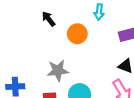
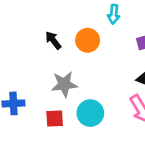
black arrow: (49, 19) -> (53, 40), moved

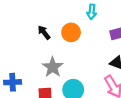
gray star: (64, 84) -> (53, 67), turned -30

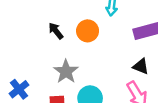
blue cross: (13, 82) -> (19, 89), turned -35

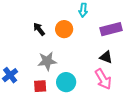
gray star: (66, 71) -> (47, 61), turned 30

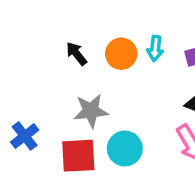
cyan arrow: (83, 10) -> (155, 48), moved
red square: (40, 86) -> (78, 156), size x1.5

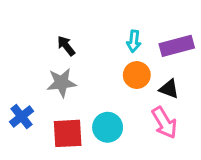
orange circle: (121, 54) -> (137, 75), moved
gray star: (91, 111) -> (61, 83), moved

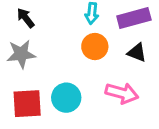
black triangle: (169, 89) -> (137, 53), moved
pink arrow: (164, 123) -> (122, 93), turned -44

